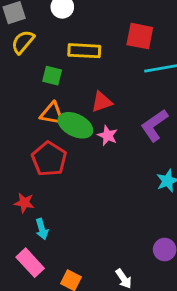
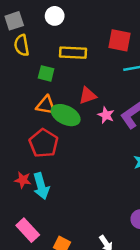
yellow semicircle: (23, 42) -> (22, 45), turned -50
pink star: (108, 135) -> (106, 115), moved
cyan arrow: (42, 229) -> (41, 186), moved, size x1.5

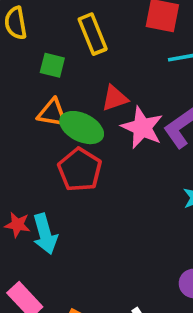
yellow rectangle: (73, 53) -> (93, 34), turned 65
pink star: (106, 115) -> (142, 128), size x1.6
red pentagon: (44, 143) -> (80, 170), moved

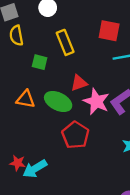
orange triangle: (52, 113) -> (26, 99), moved
red pentagon: (80, 170) -> (75, 135), moved
cyan arrow: (45, 234) -> (35, 169), turned 75

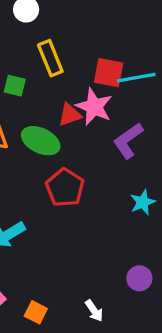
red square: (109, 31) -> (109, 73), moved
pink star: (96, 101) -> (94, 107), moved

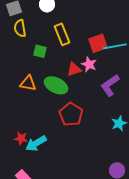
red square: (109, 73) -> (98, 43), turned -30
pink star: (94, 107) -> (89, 64), size x0.7

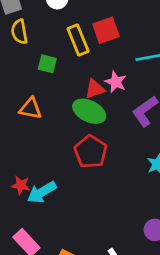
red square: (98, 43) -> (106, 30), moved
green ellipse: (56, 85) -> (89, 111), moved

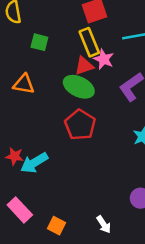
yellow rectangle: (78, 40) -> (89, 42), moved

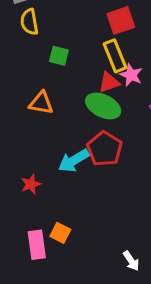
red star: (15, 156) -> (31, 184), turned -30
cyan arrow: (34, 163) -> (74, 161), moved
pink rectangle: (20, 210) -> (37, 245), turned 35
orange square: (57, 226) -> (60, 233), moved

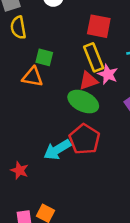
red square: (121, 20) -> (99, 26), turned 30
orange triangle: (41, 103) -> (33, 77), moved
red star: (31, 184) -> (20, 170), turned -30

